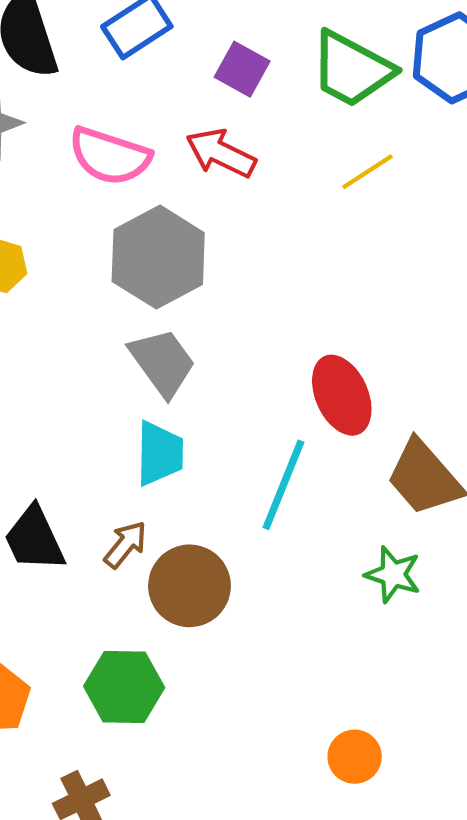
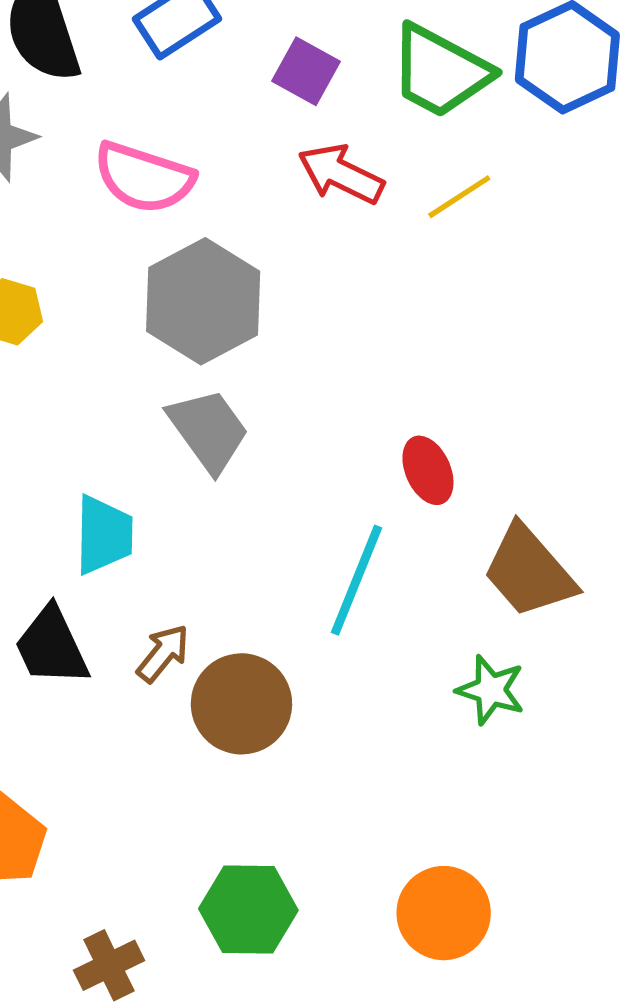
red arrow: (221, 153) -> (341, 174), moved
red ellipse: (342, 395) -> (428, 470), size x0.7
cyan trapezoid: (160, 453) -> (104, 535), moved
green hexagon: (124, 687) -> (248, 910), moved
orange circle: (355, 757) -> (444, 913), size x1.4

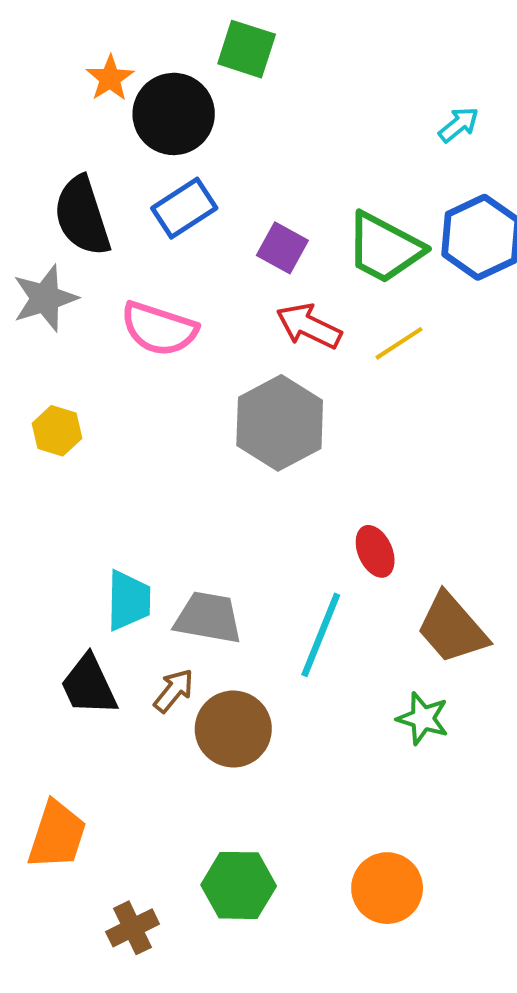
gray hexagon: (203, 301) -> (280, 423), moved
gray trapezoid: (208, 430) -> (208, 618), moved, turned -44

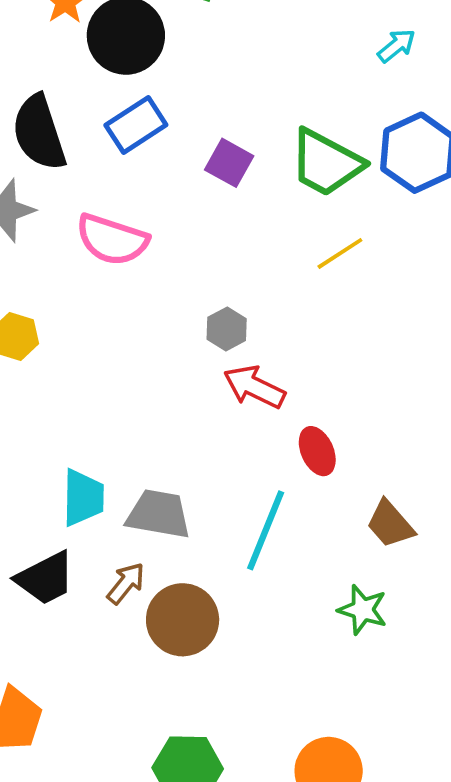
red arrow: (309, 326) -> (254, 387), moved
gray hexagon: (280, 423) -> (227, 329), size x0.5
brown trapezoid: (452, 628) -> (390, 524), size x0.7
black trapezoid: (89, 685) -> (45, 578), turned -92

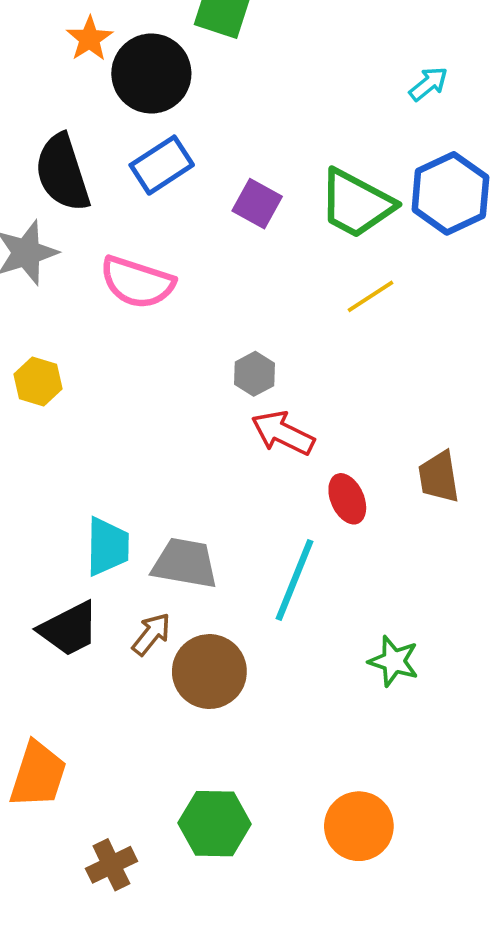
brown trapezoid: (390, 524) -> (439, 477), moved, turned 32

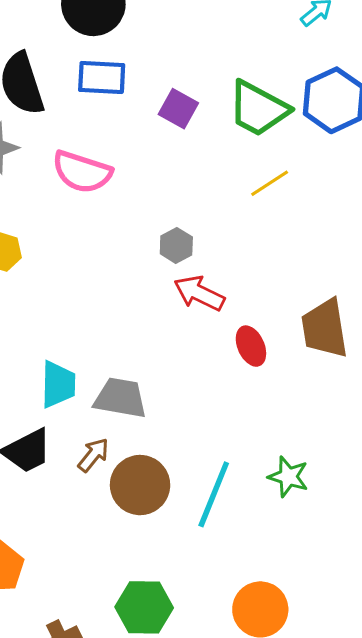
blue rectangle: (162, 165) -> (102, 78), turned 36
brown trapezoid: (439, 477) -> (325, 328), size x1.4
cyan line: (294, 580) -> (214, 494), moved

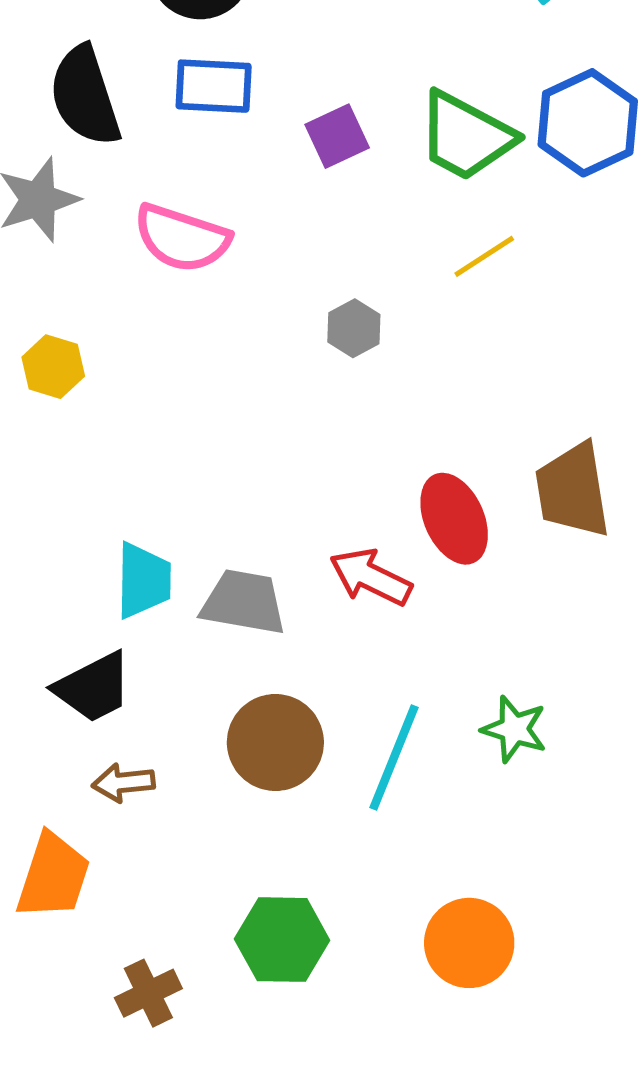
purple square: (178, 109) -> (337, 136), turned 36
gray hexagon: (176, 245) -> (354, 328), moved
red arrow: (199, 293) -> (371, 577), moved
red ellipse: (251, 346) -> (454, 519), size x1.4
brown arrow: (93, 455) -> (123, 783), moved, turned -135

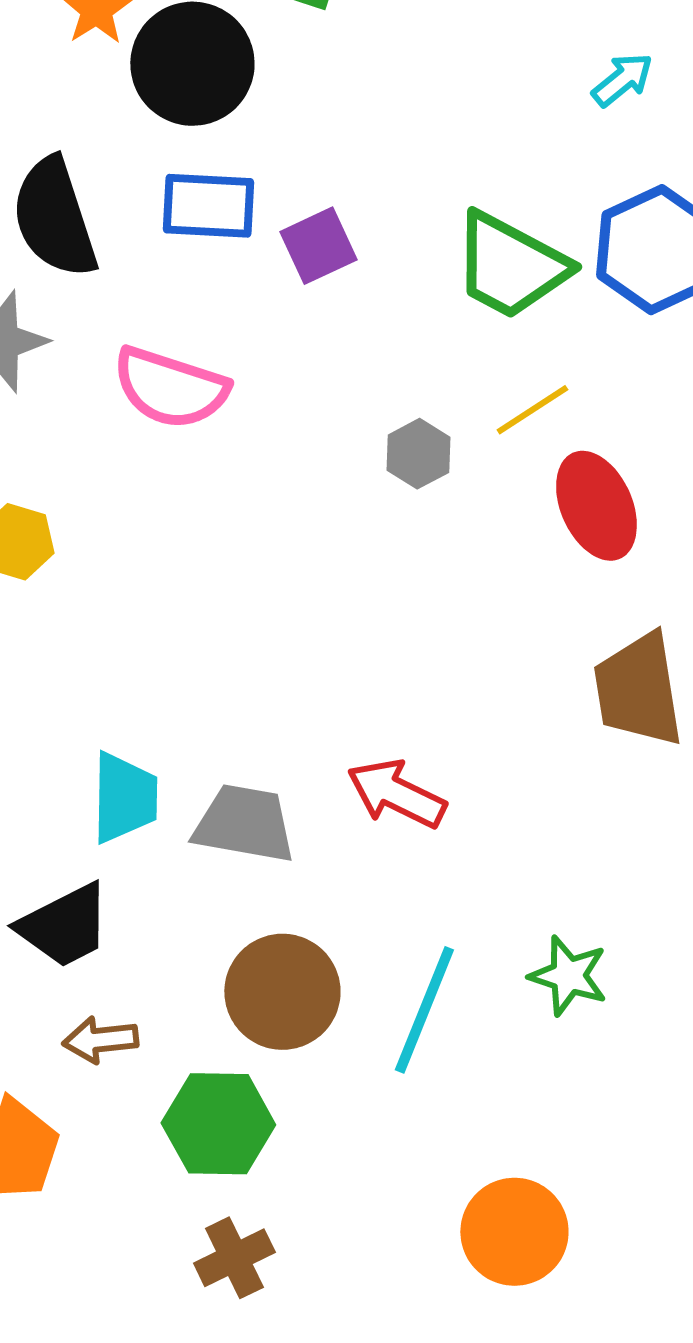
purple square: (337, 136) -> (318, 246), moved
gray hexagon: (354, 328) -> (418, 454), moved
red ellipse: (454, 519) -> (596, 506), moved
green hexagon: (282, 940) -> (218, 1124), moved
brown cross: (148, 993) -> (234, 1258), moved

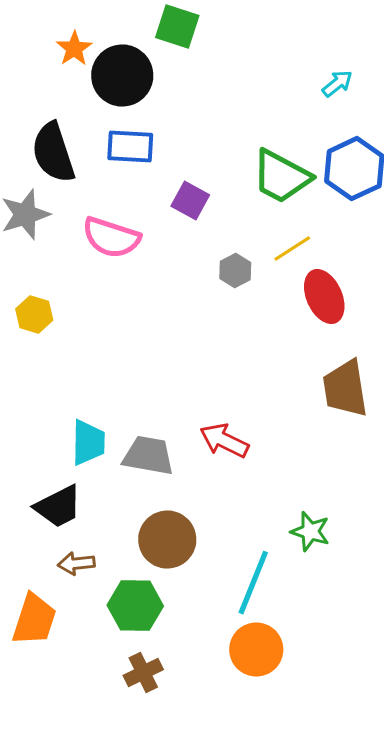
purple square: (318, 246) -> (190, 201), moved, turned -36
cyan line: (424, 1010) -> (253, 583), moved
orange circle: (514, 1232) -> (256, 650), moved

